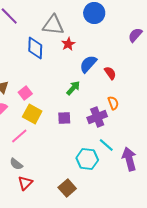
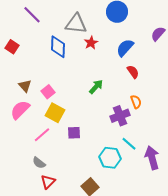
blue semicircle: (88, 64) -> (125, 48), moved
purple square: (64, 118) -> (74, 133), moved

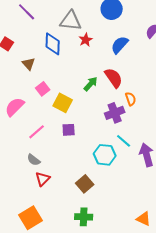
red semicircle: (133, 72) -> (114, 78), moved, size x1.5
brown triangle: (25, 86) -> (29, 64), moved
yellow square: (55, 113) -> (63, 103), moved

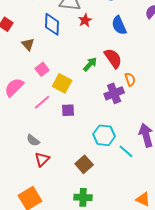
blue semicircle: (120, 45) -> (119, 25), turned -66
pink line: (37, 132) -> (42, 102), moved
cyan line: (124, 141) -> (126, 151), moved

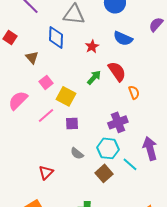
red star: (85, 20) -> (92, 46), moved
blue semicircle: (119, 25) -> (123, 38), turned -42
purple cross: (114, 93) -> (118, 122), moved
gray semicircle: (33, 140) -> (77, 153), moved
brown square: (84, 164) -> (104, 173), moved

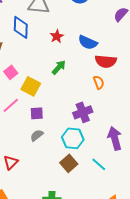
blue semicircle: (123, 38) -> (88, 42), moved
red semicircle: (117, 71) -> (106, 61), moved, turned 130
gray semicircle: (77, 153) -> (37, 135), moved, turned 104
cyan line: (130, 164) -> (99, 164), moved

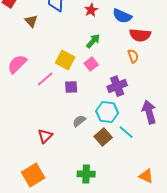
pink square: (11, 72) -> (91, 64), moved
gray semicircle: (37, 135) -> (79, 121), moved
cyan line: (99, 164) -> (126, 132), moved

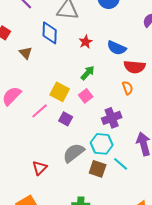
purple square: (71, 87) -> (66, 119), turned 32
gray semicircle: (79, 121) -> (74, 153), size x1.6
brown square: (103, 137) -> (98, 169), turned -30

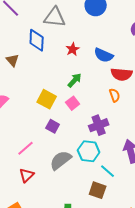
pink line: (40, 111) -> (26, 148), moved
brown square: (98, 169) -> (98, 190), moved

